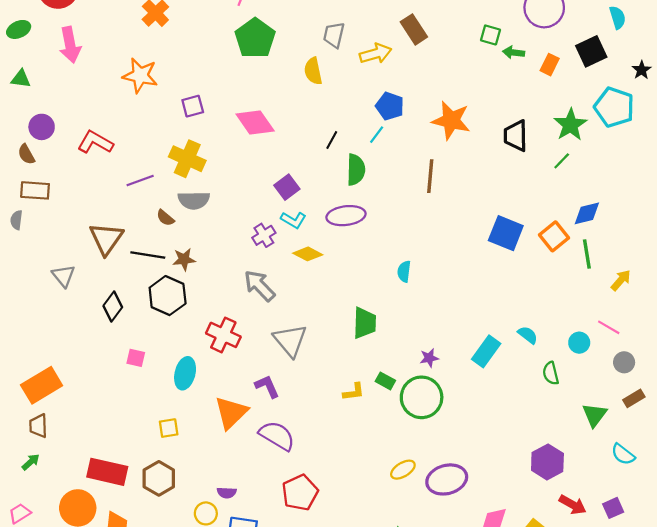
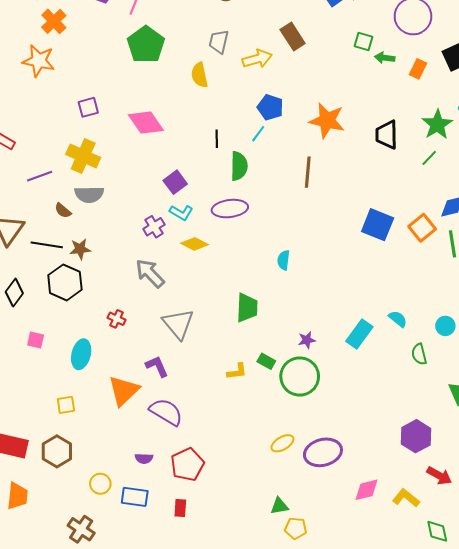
orange star: (140, 75) -> (39, 61), moved
black line: (332, 140) -> (217, 139), turned -30
red cross: (223, 335) -> (117, 319), size x0.6
purple semicircle: (227, 493) -> (144, 458), moved

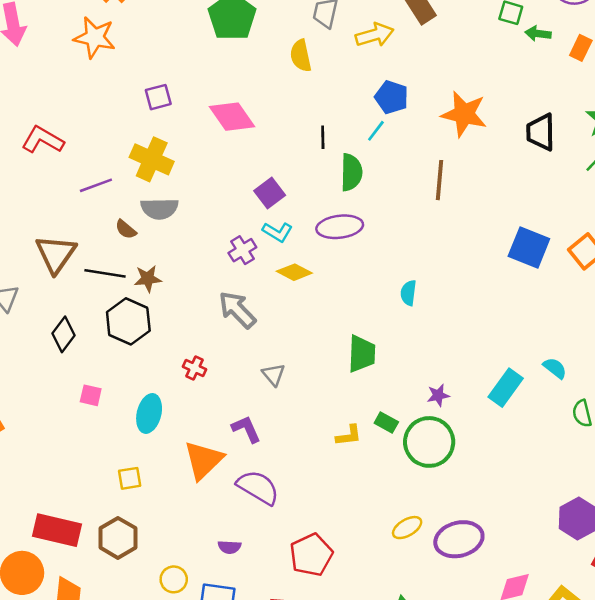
gray triangle: (178, 324) -> (274, 375), size x0.6
red pentagon: (187, 465) -> (311, 555), moved

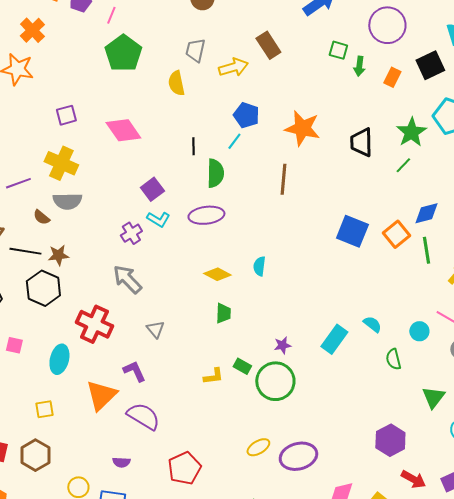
green arrow: (538, 34) -> (359, 66), turned -90
yellow diamond: (294, 272) -> (217, 274), moved
green trapezoid: (362, 354) -> (223, 313), size x0.7
red cross: (194, 368) -> (94, 324), size x2.0

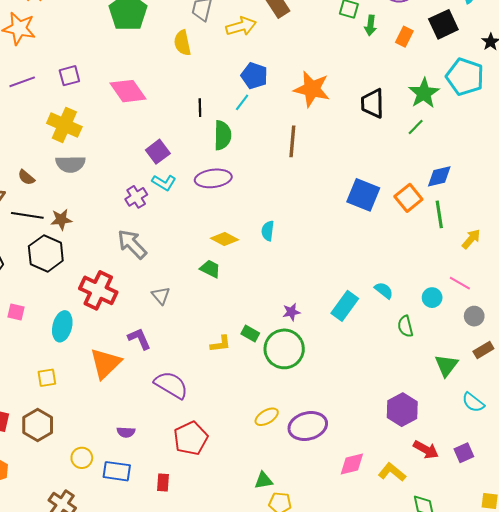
purple line: (18, 183) -> (22, 82), moved
brown semicircle: (41, 217) -> (26, 177), moved
green trapezoid: (223, 313) -> (210, 269), moved, turned -65
purple semicircle: (143, 416) -> (171, 385), moved

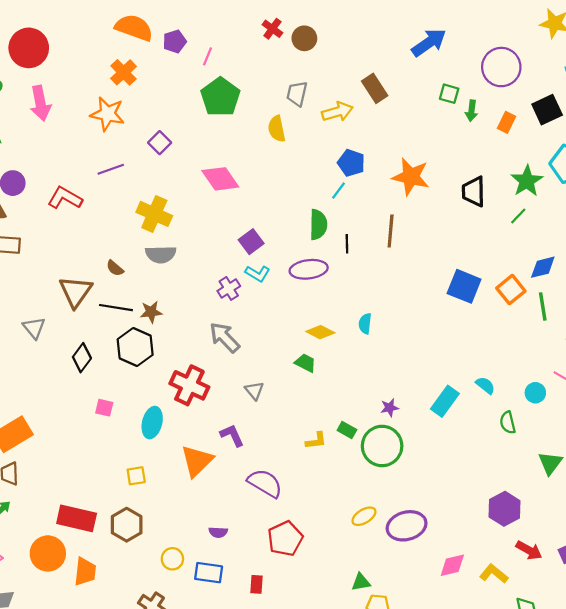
purple square: (69, 76) -> (160, 143), moved, turned -30
black line: (200, 108) -> (347, 244), moved

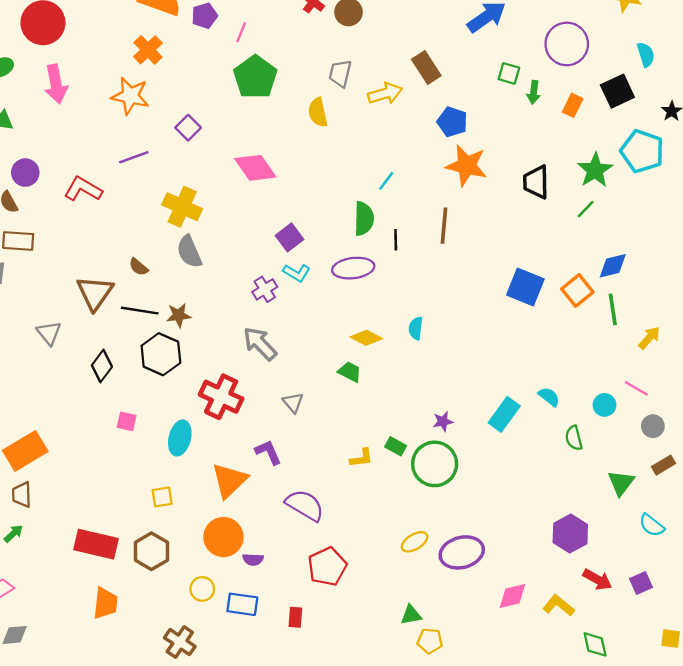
blue pentagon: (351, 163) -> (452, 122), moved
gray semicircle: (161, 254) -> (189, 252), turned 68
orange circle: (48, 553) -> (223, 537), moved

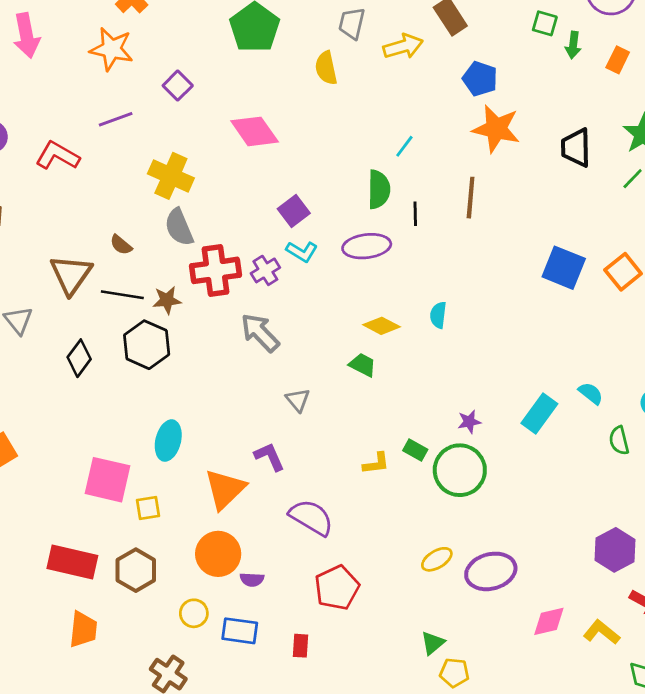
red cross: (221, 397) -> (215, 270), moved, turned -33
pink square: (127, 421) -> (107, 480), moved, size x2.0
green triangle: (411, 615) -> (433, 643), turned -30

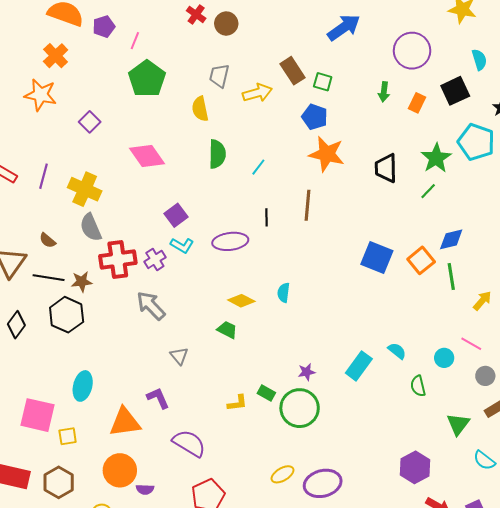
green square: (545, 23) -> (323, 82), moved
purple line: (116, 119) -> (44, 176), moved, turned -55
green semicircle: (379, 189) -> (217, 154), moved
orange triangle: (225, 489) -> (125, 422), turned 36

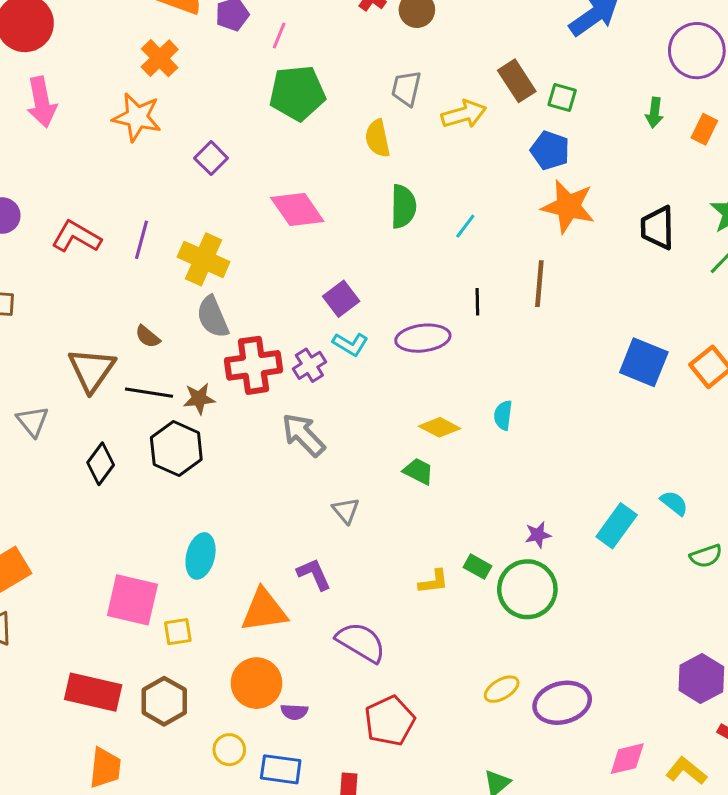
green pentagon: (147, 79) -> (297, 93), turned 30
green semicircle: (418, 386) -> (706, 556), turned -95

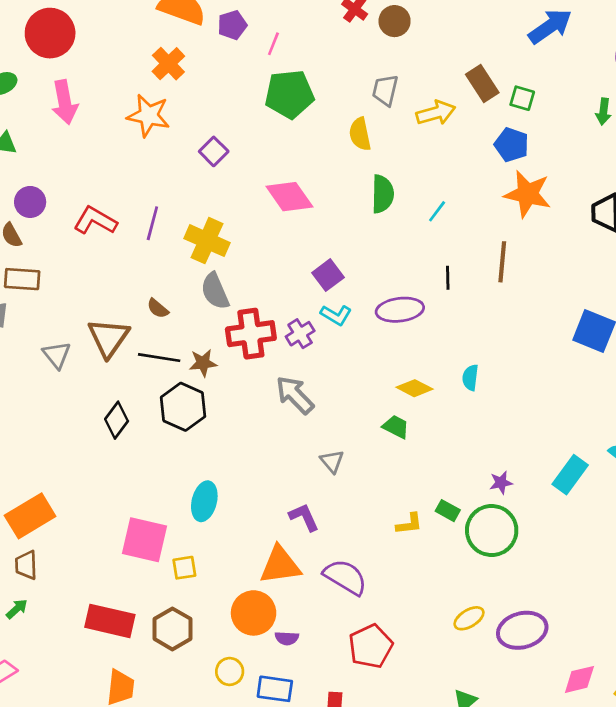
gray triangle: (33, 421) -> (57, 355), moved
orange triangle: (264, 610) -> (280, 565), moved

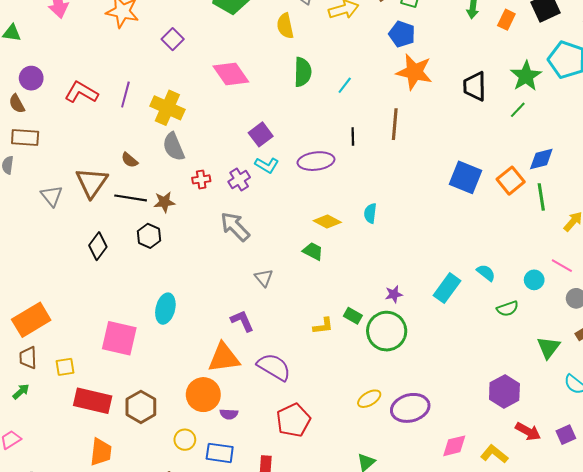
red cross: (251, 334) -> (201, 179), size x0.5
black hexagon: (183, 407) -> (149, 236), size x0.7
yellow square: (184, 568) -> (65, 367), moved

